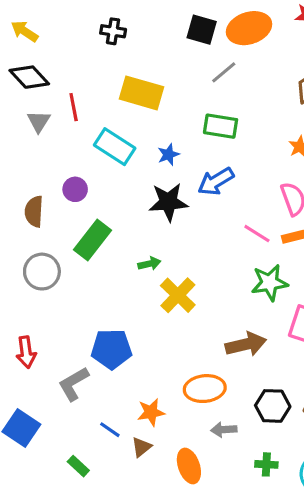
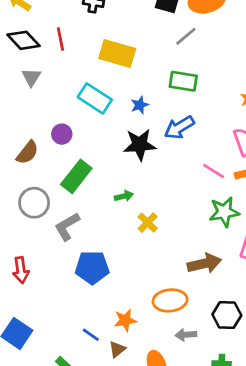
red line: (74, 107) -> (60, 39), moved
brown semicircle: (34, 211) -> (27, 153), turned -145
yellow cross: (178, 295) -> (148, 223), size x0.7
gray L-shape: (74, 384) -> (67, 226), moved

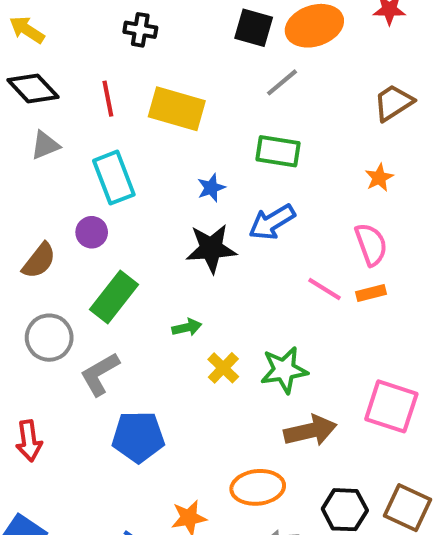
red line: (60, 39) -> (108, 99), moved
gray triangle: (31, 77) -> (45, 145), turned 36
cyan rectangle: (95, 98) -> (114, 178), moved, turned 36
green star: (224, 212) -> (284, 370), moved

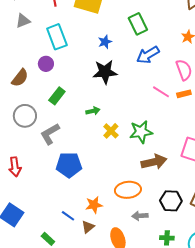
green rectangle: (278, 151) -> (138, 24), turned 55
blue arrow: (272, 222) -> (148, 55), moved
green rectangle: (114, 297) -> (57, 96), size x0.7

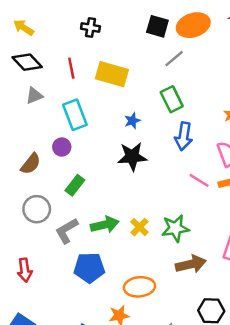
blue arrow: (148, 55) -> (184, 136), turned -50
green arrow: (93, 111) -> (105, 225), moved, size x1.6
orange ellipse: (128, 190) -> (139, 287), moved

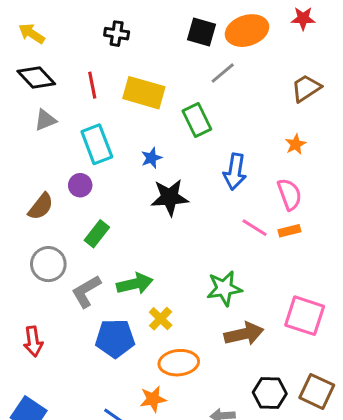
green rectangle: (172, 99) -> (197, 120), moved
blue star: (132, 121) -> (151, 158), moved
yellow cross: (139, 227) -> (161, 319), moved

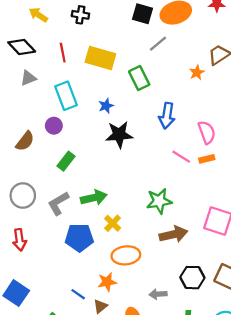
yellow arrow: (32, 34) -> (38, 15), moved
orange star: (296, 144) -> (197, 72), moved
gray circle: (48, 264) -> (23, 196), moved

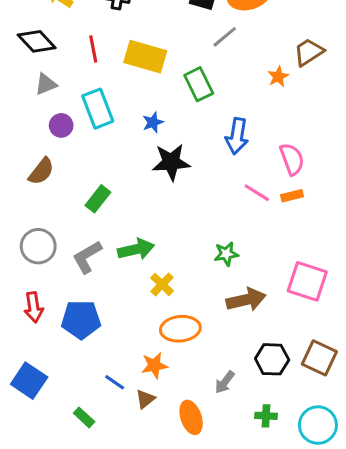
purple circle: (54, 126) -> (61, 125), moved
green star: (159, 201) -> (226, 254), size x0.7
blue pentagon: (79, 238) -> (81, 320), moved
gray arrow: (158, 294) -> (225, 382), turned -49

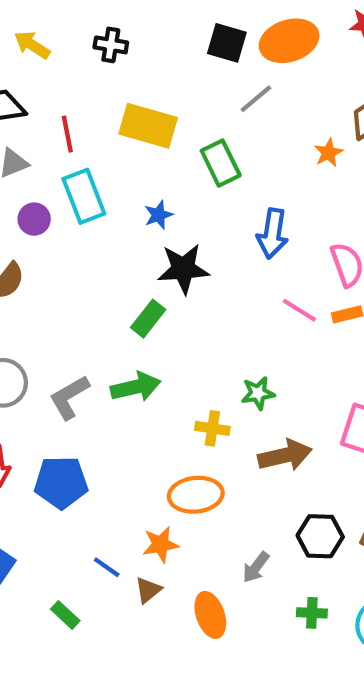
red line: (93, 49) -> (67, 134), moved
green rectangle: (98, 199) -> (148, 319), moved
yellow cross: (162, 284) -> (212, 428), moved, turned -35

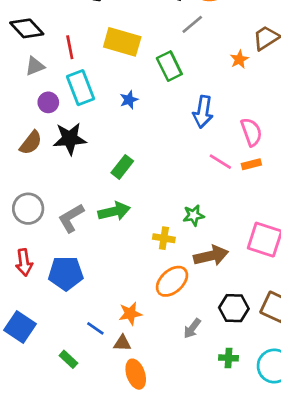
black star: (183, 269) -> (70, 139), moved
orange ellipse: (196, 495) -> (172, 281), moved, turned -36
brown triangle: (148, 590) -> (122, 343), turned 42
orange ellipse: (210, 615) -> (136, 374), moved

